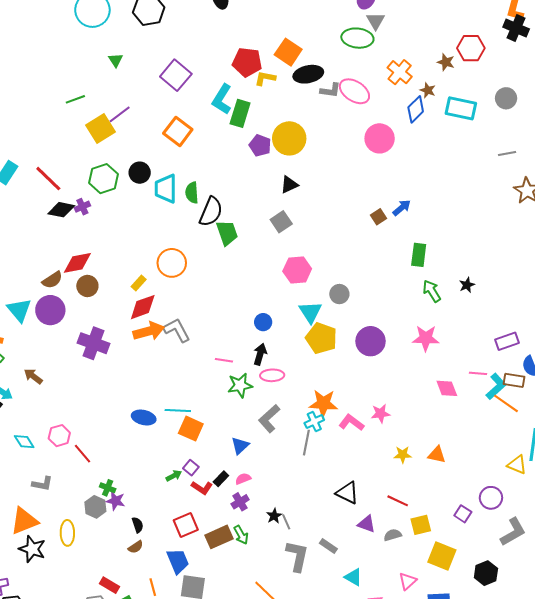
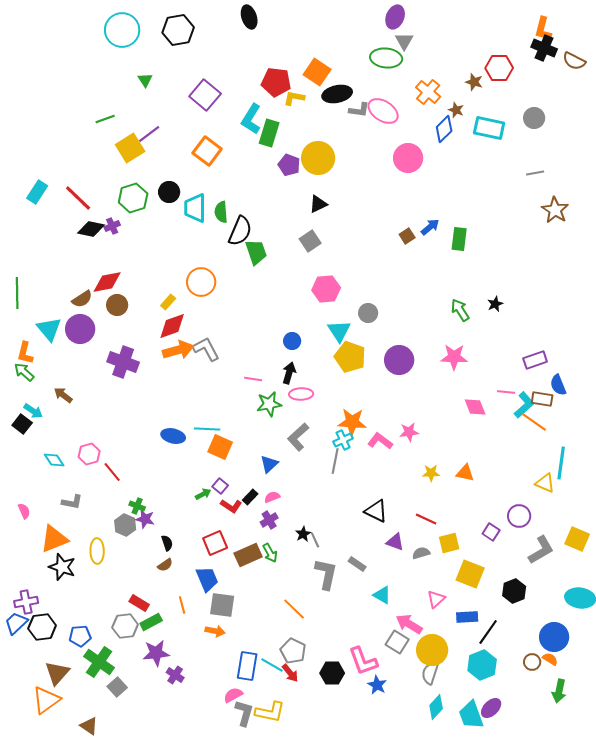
green rectangle: (419, 255) -> (459, 239), moved

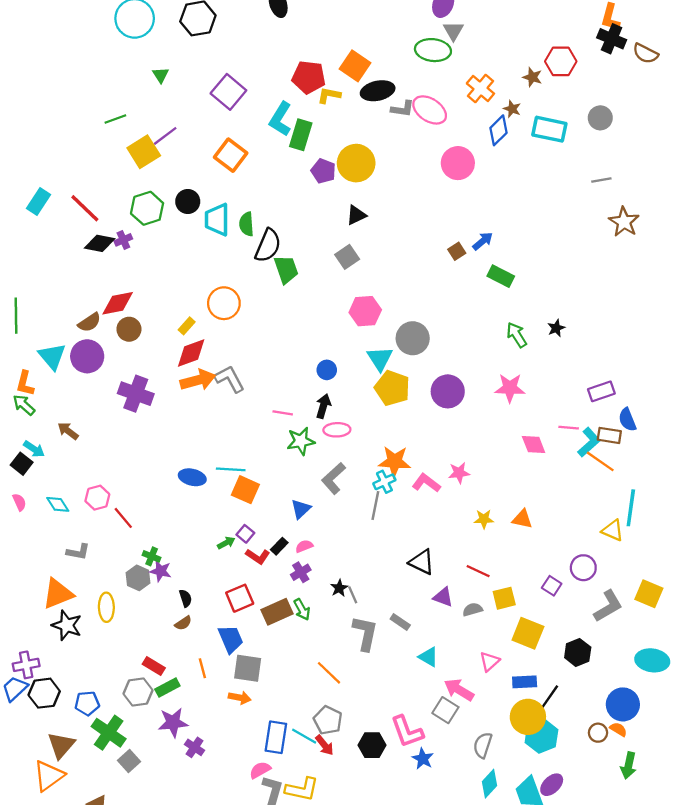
green rectangle: (459, 239) -> (501, 276), moved, turned -70
gray circle: (368, 313) -> (413, 338), size x1.5
pink semicircle: (24, 511) -> (19, 502), moved
yellow circle: (432, 650) -> (528, 717), moved

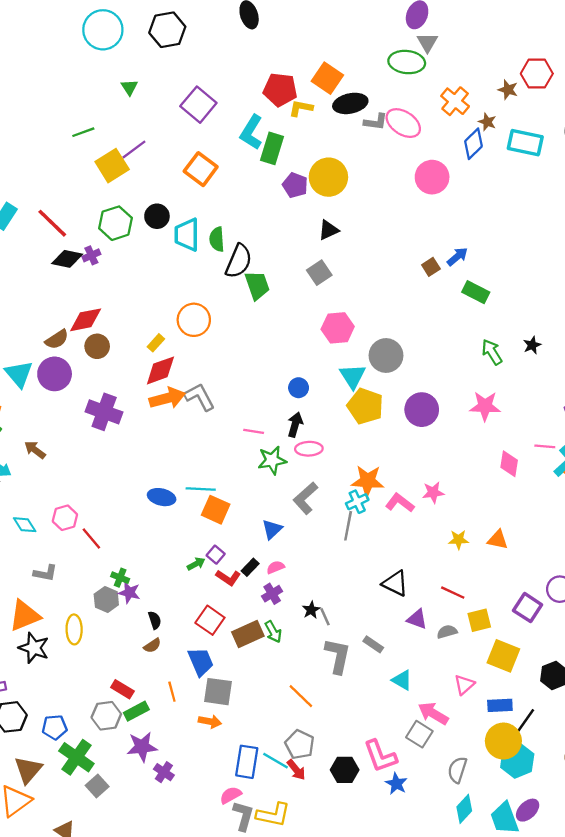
pink diamond: (534, 444) -> (509, 464), turned 30
purple square: (552, 586) -> (528, 608), size x1.4
red square: (240, 598) -> (210, 620), turned -32

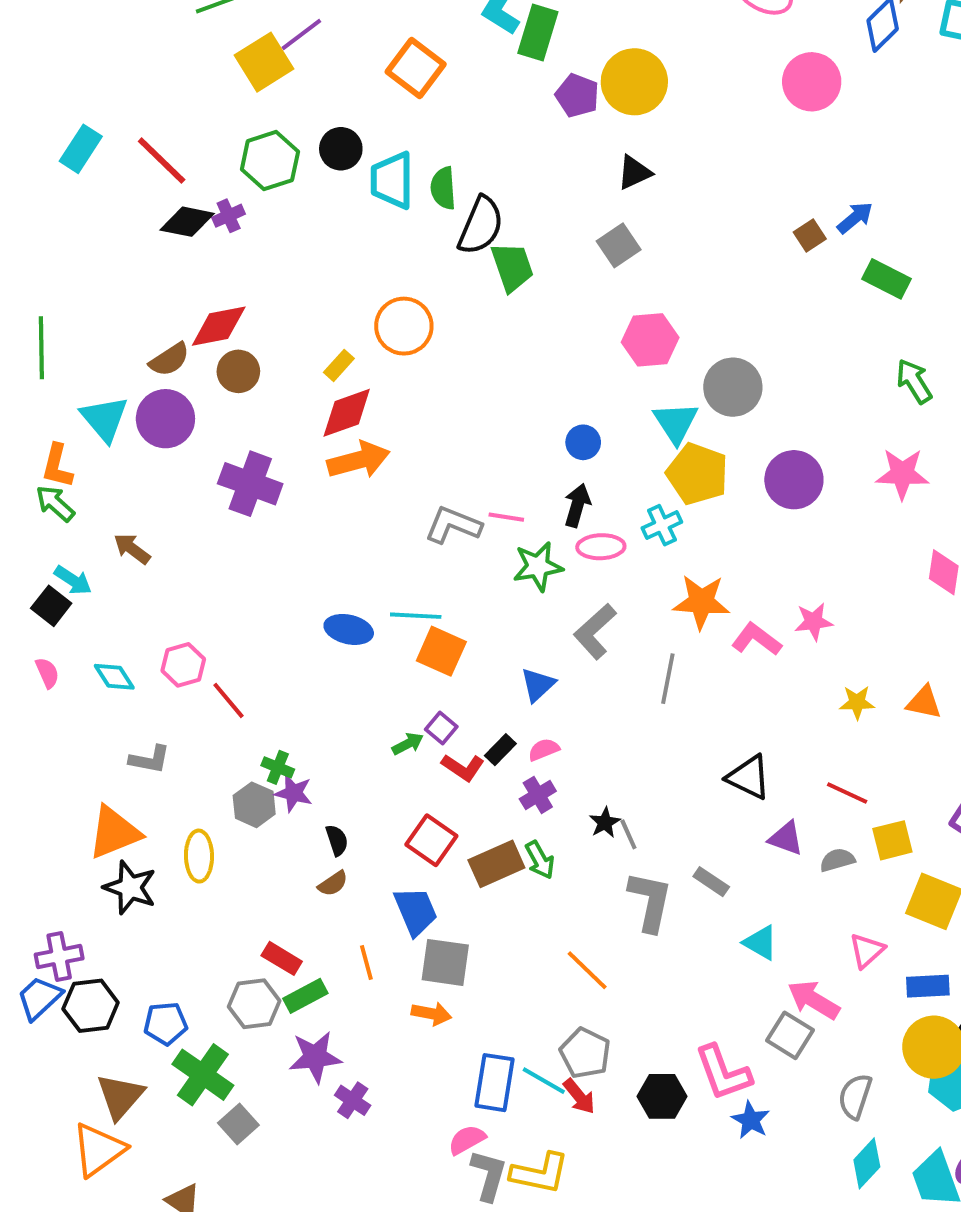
gray L-shape: (200, 397) -> (453, 525), moved, turned -40
cyan cross: (357, 502) -> (662, 525), moved

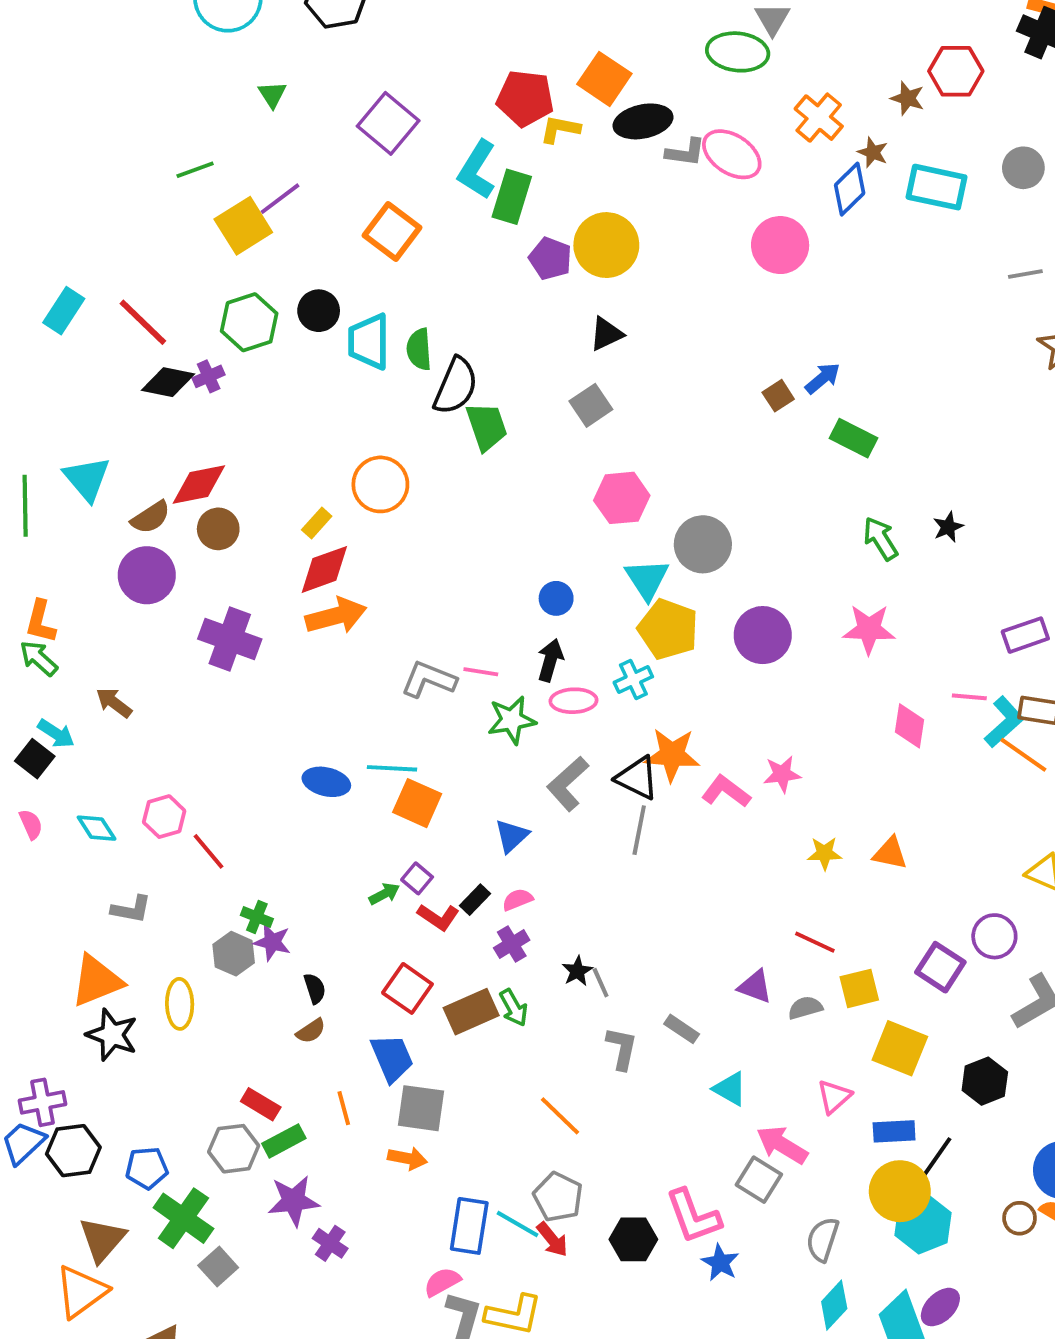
cyan triangle: (104, 419) -> (87, 479), moved
black triangle: (749, 777) -> (637, 778), moved
gray L-shape: (650, 901) -> (622, 1048), size x0.7

